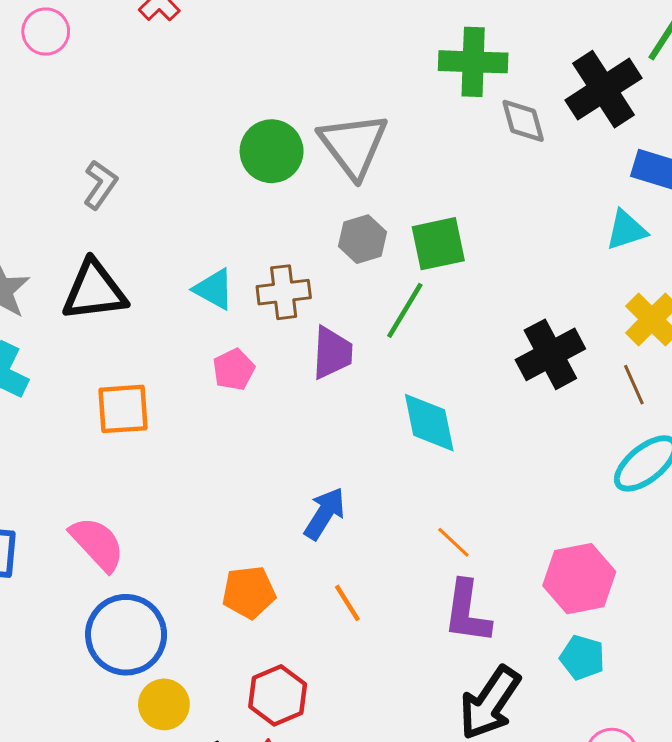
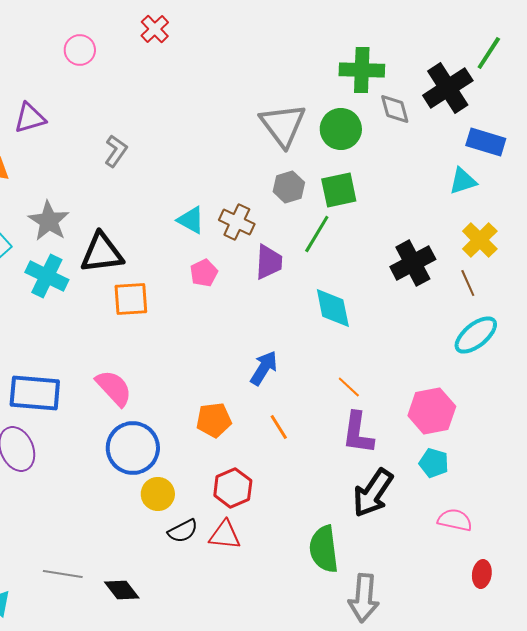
green circle: (272, 151) -> (341, 129), moved
black triangle: (94, 291) -> (102, 253), moved
brown cross: (284, 292) -> (237, 222), turned 32

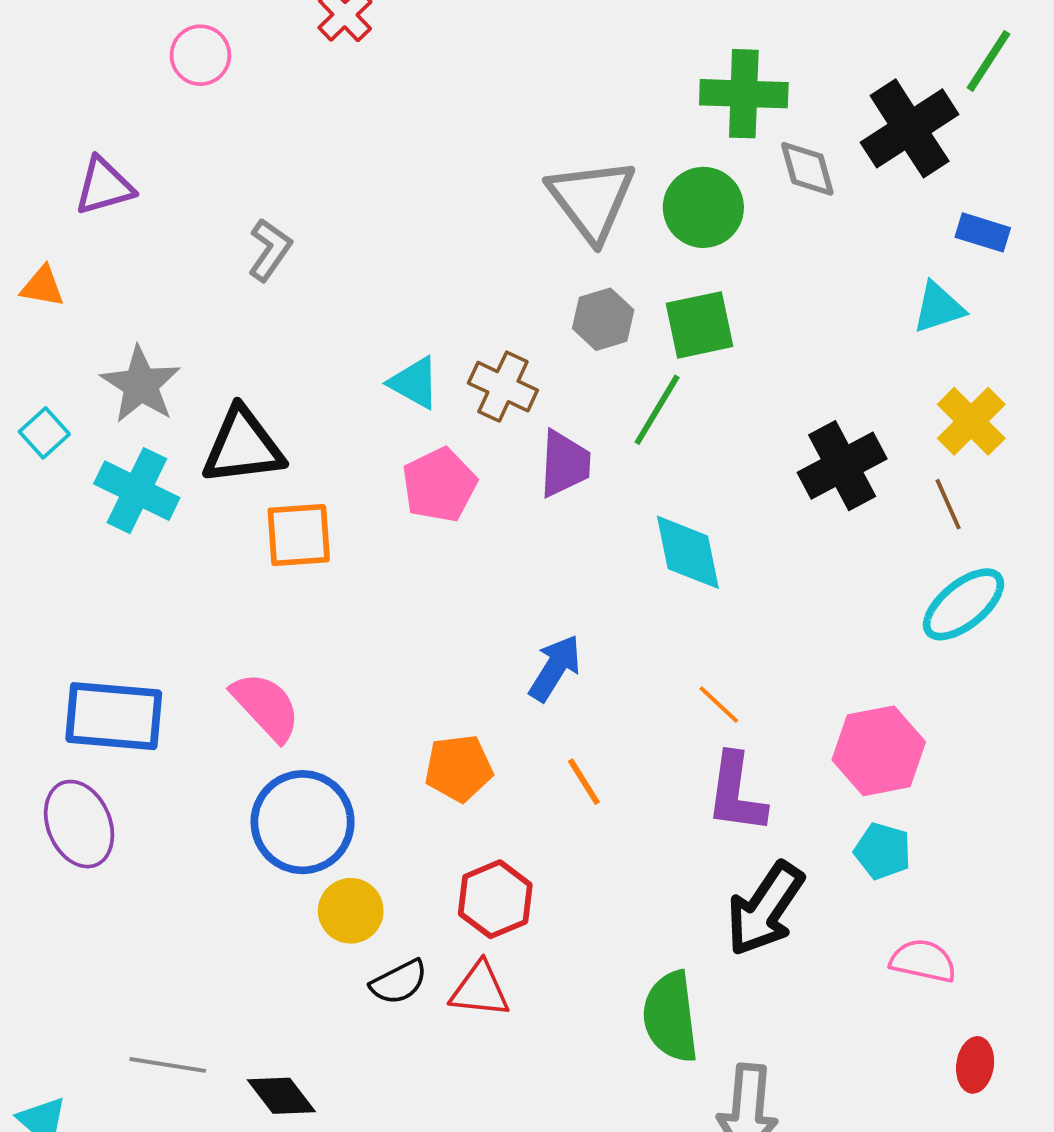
blue rectangle: (486, 142) -> (983, 232), size x0.7
pink pentagon: (204, 273) -> (439, 485), size x1.4

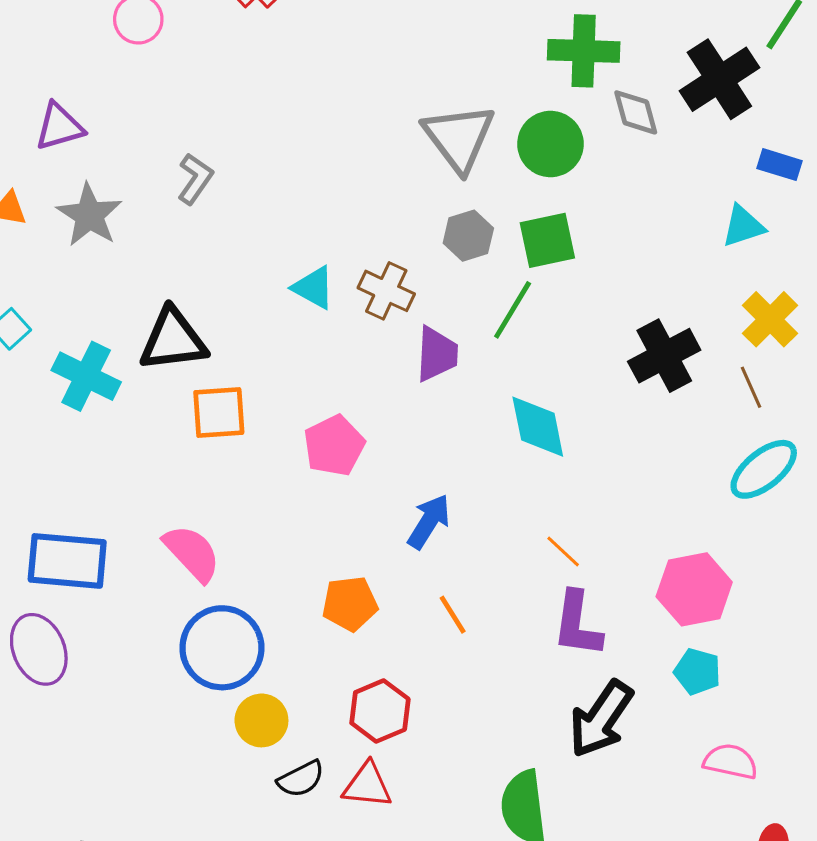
gray star: (141, 385) -> (89, 215), moved
pink pentagon: (439, 485) -> (334, 446), moved

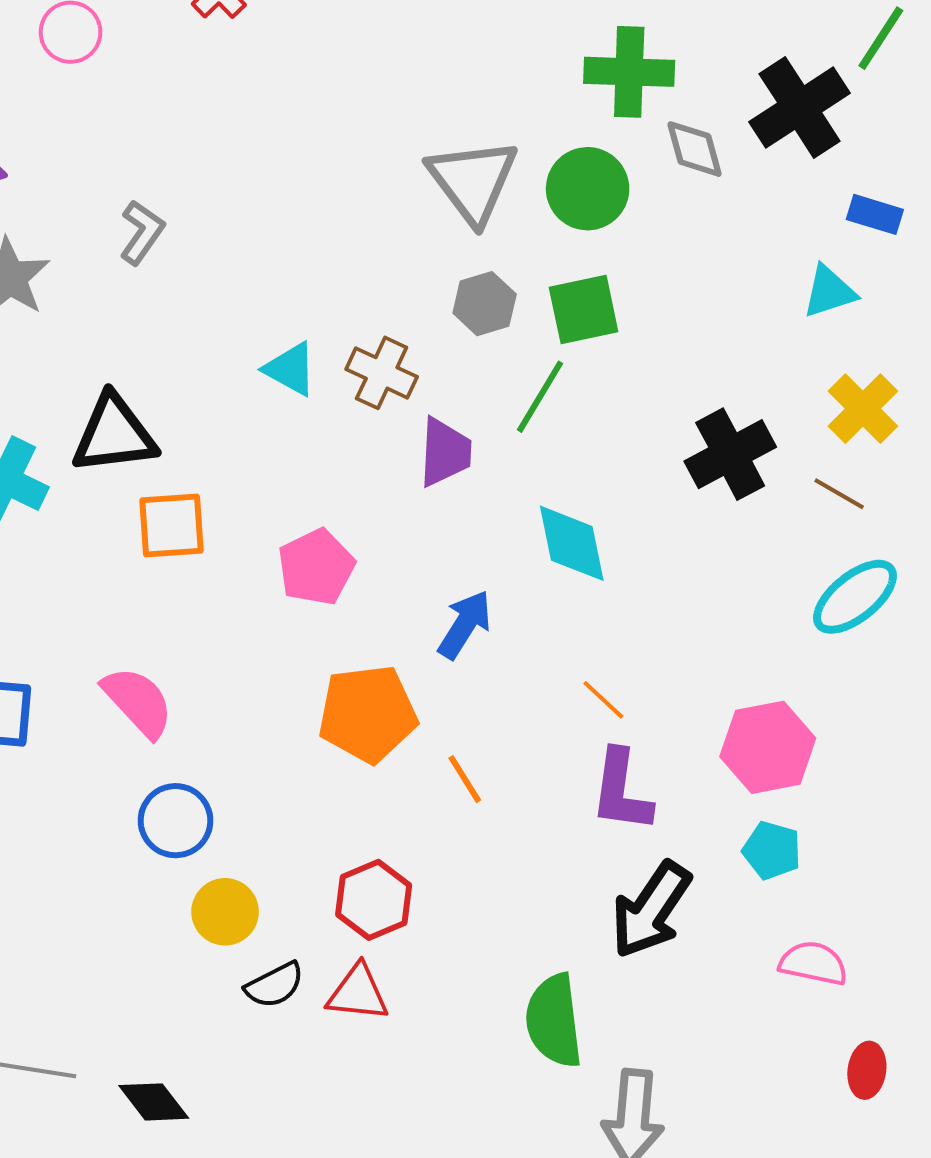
brown line: (751, 387) -> (839, 494), turned -36
blue arrow: (429, 521) -> (465, 625), moved
orange pentagon: (350, 604) -> (368, 714), moved, size x1.4
blue circle: (222, 648) -> (176, 821), size x0.7

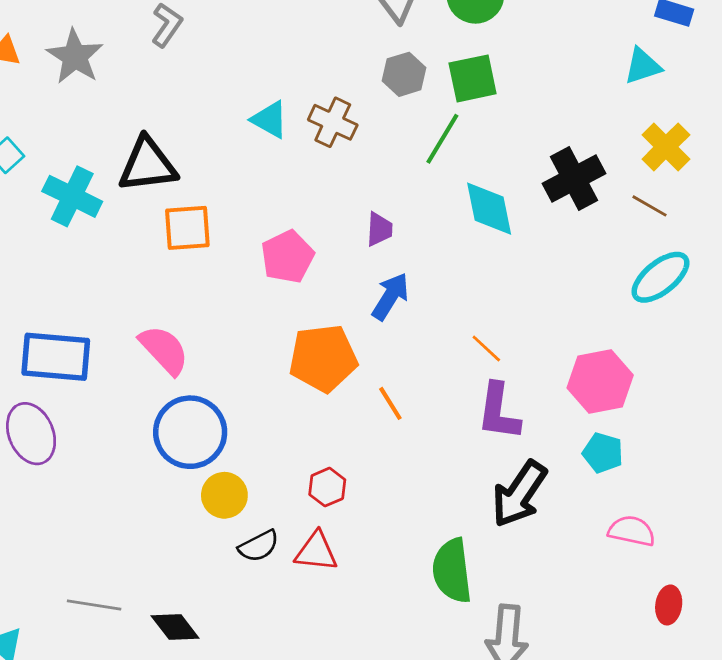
purple trapezoid: (445, 452) -> (379, 229), moved, size x0.7
cyan diamond: (572, 543) -> (489, 209), moved
blue circle: (176, 821) -> (190, 432), size x1.4
red hexagon: (374, 900) -> (327, 487), size x0.7

